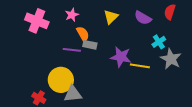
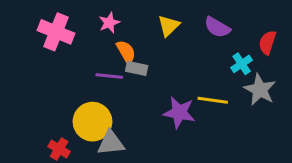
red semicircle: (170, 12) -> (267, 43), moved
purple star: (121, 57) -> (179, 112), moved

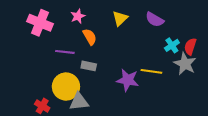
red semicircle: (267, 43) -> (190, 47), moved
gray rectangle: (137, 68) -> (89, 66), moved
purple line: (109, 76) -> (65, 52), moved

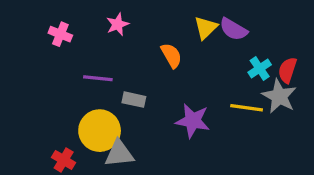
yellow triangle: (120, 18) -> (206, 28), moved
pink cross: (40, 23) -> (60, 34), size x0.6
orange semicircle: (90, 37) -> (171, 55), moved
yellow line: (151, 71) -> (247, 108), moved

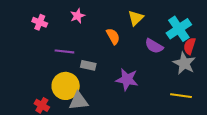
purple semicircle: (234, 29) -> (154, 46), moved
cyan cross: (260, 69) -> (179, 29), moved, size x1.6
yellow line: (247, 108) -> (181, 96), moved

